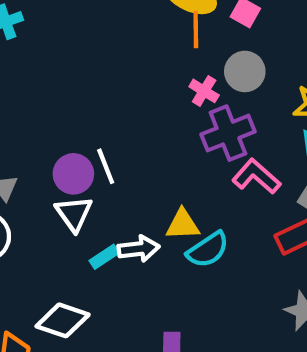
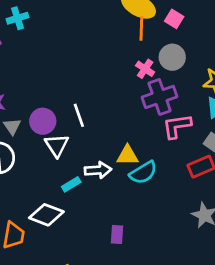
purple circle: (73, 174) -> (43, 121), moved
pink L-shape: (256, 176) -> (177, 126), turned -52
cyan rectangle: (104, 257) -> (71, 184), moved

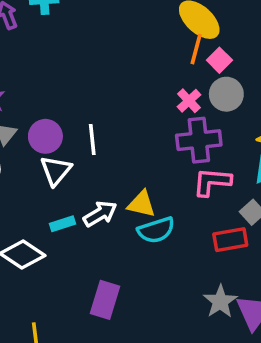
pink square: (174, 19) -> (219, 60), moved
white arrow: (98, 170) -> (100, 214), turned -40
purple rectangle: (117, 234) -> (105, 300), size x1.5

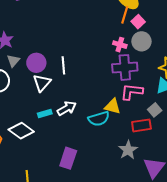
pink cross: (189, 101) -> (120, 45), turned -32
yellow triangle: (141, 204) -> (113, 106), moved
gray star: (220, 302) -> (128, 150), moved

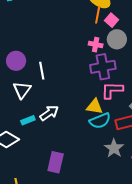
purple circle: (36, 63) -> (16, 61), moved
cyan semicircle: (99, 119) -> (100, 121), moved

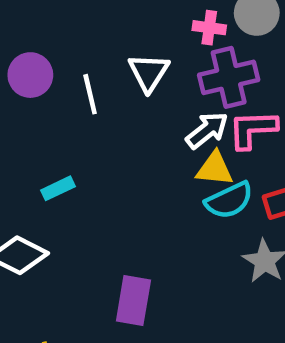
white triangle: (22, 90) -> (149, 72), moved
white arrow: (49, 113) -> (207, 130), moved
cyan rectangle: (28, 120) -> (58, 188), moved

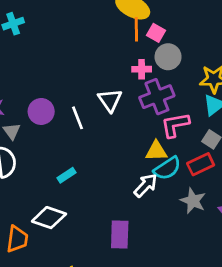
white arrow: (207, 130) -> (146, 185), moved

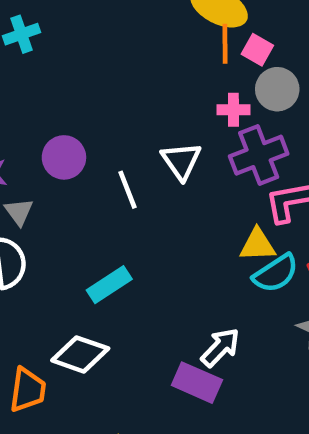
purple circle: (41, 111) -> (64, 157), moved
cyan rectangle: (67, 175) -> (109, 285), size x1.4
white arrow: (146, 185) -> (220, 347), moved
purple rectangle: (120, 235) -> (197, 383), turned -68

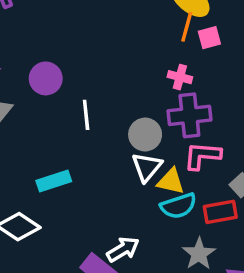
pink square: (257, 50) -> (209, 38), turned 30
gray circle: (277, 89) -> (145, 135), moved
white triangle: (181, 161) -> (147, 167), moved

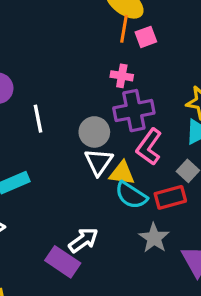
pink L-shape: (202, 156) -> (149, 147), turned -54
cyan semicircle: (178, 206) -> (131, 195), turned 56

